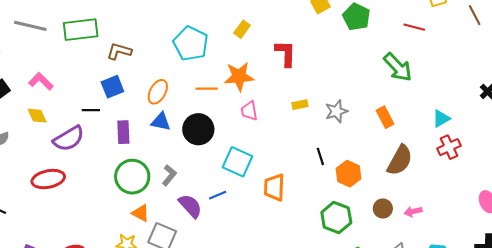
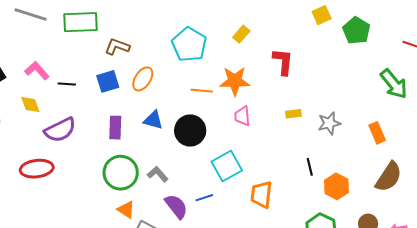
orange ellipse: (158, 92) -> (143, 79), moved
black line: (91, 110) -> (67, 84), moved
cyan square: (237, 162) -> (227, 166), turned 32
gray L-shape: (169, 175) -> (158, 174), turned -85

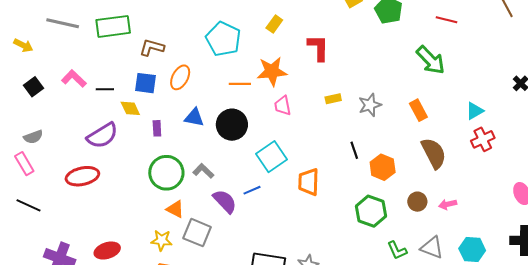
blue square: (108, 81) -> (145, 83), turned 30
yellow diamond: (30, 105) -> (130, 108), moved
purple rectangle: (115, 128) -> (157, 128), size x0.7
brown semicircle: (389, 177) -> (434, 153), turned -56

